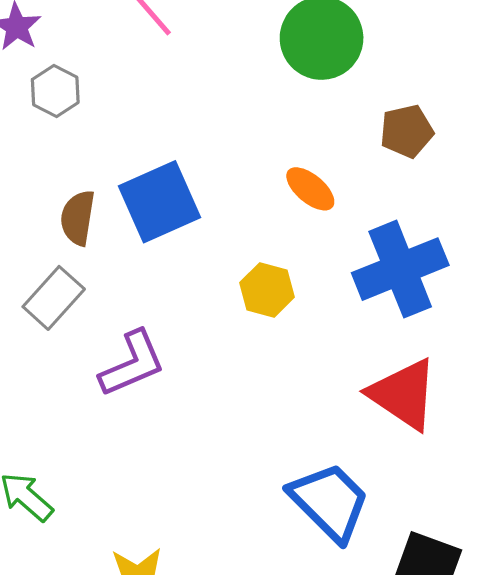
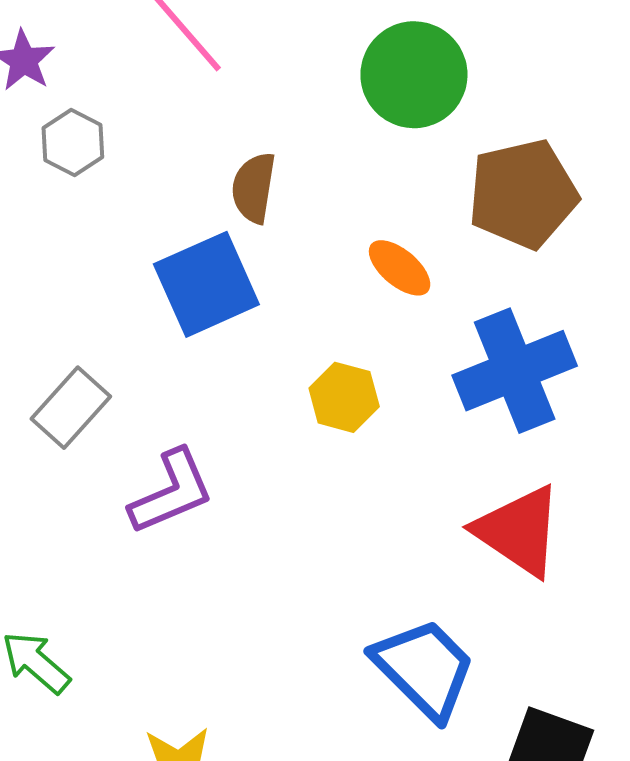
brown pentagon: (407, 131) -> (523, 194), size x1.6
brown semicircle: (78, 218) -> (254, 188), moved

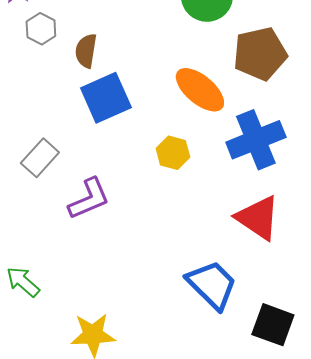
brown semicircle: (254, 188) -> (86, 51), moved
orange ellipse: (400, 268) -> (200, 90), size x1.6

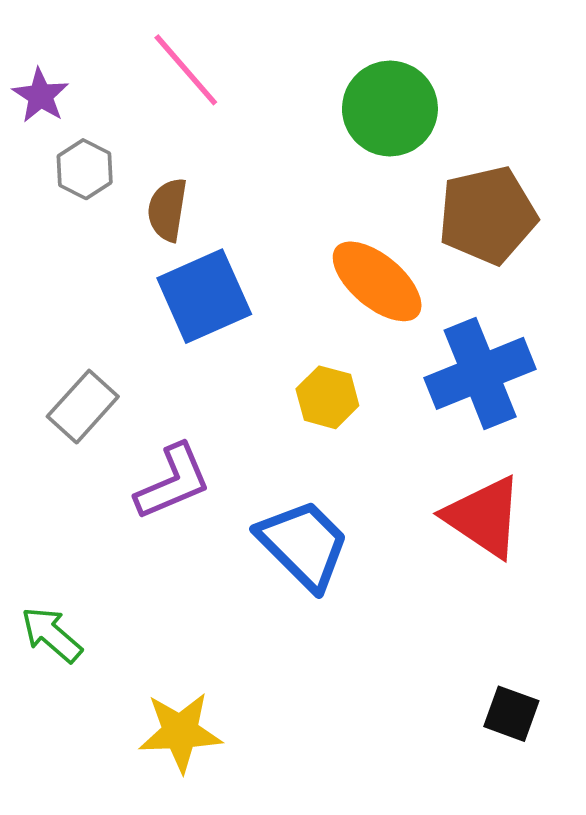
blue trapezoid: (212, 285) -> (304, 544), moved
black square: (273, 325) -> (511, 714), size x0.7

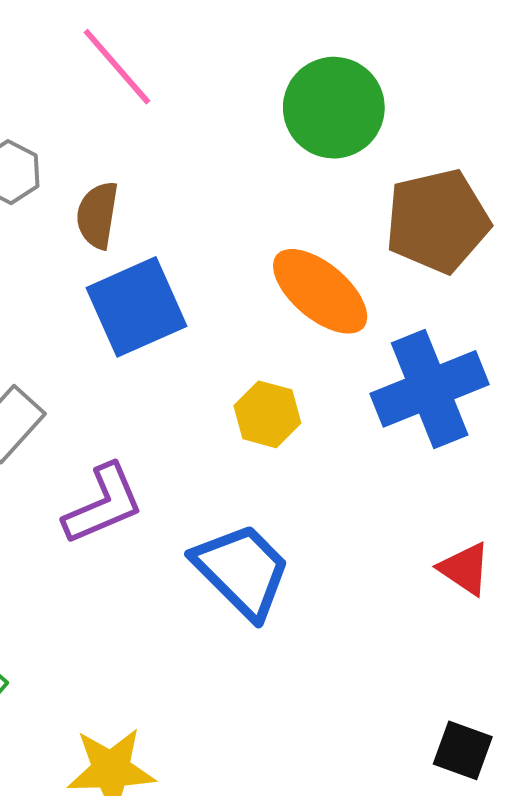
red triangle: (484, 517) -> (465, 569), moved, size x0.6

